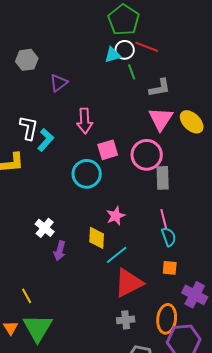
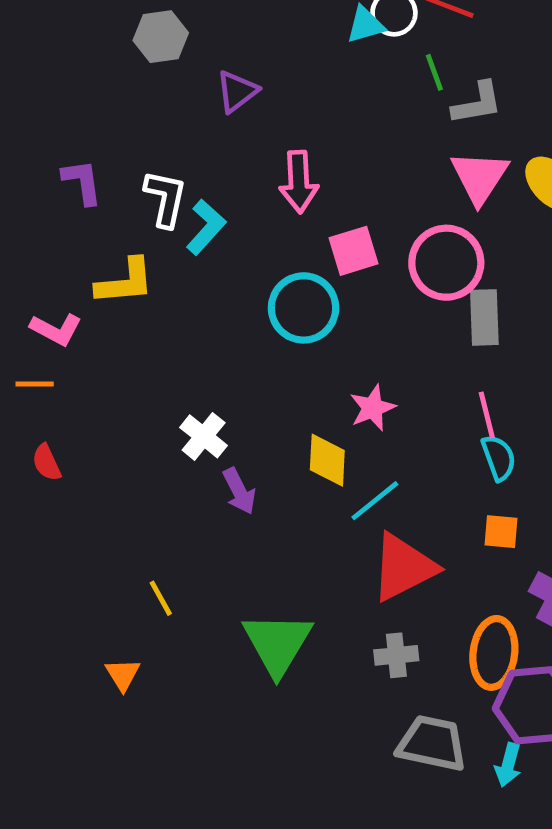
green line: (132, 72) -> (434, 72), moved
purple arrow: (60, 251) -> (239, 491), turned -42
green triangle: (38, 328) -> (277, 643), moved

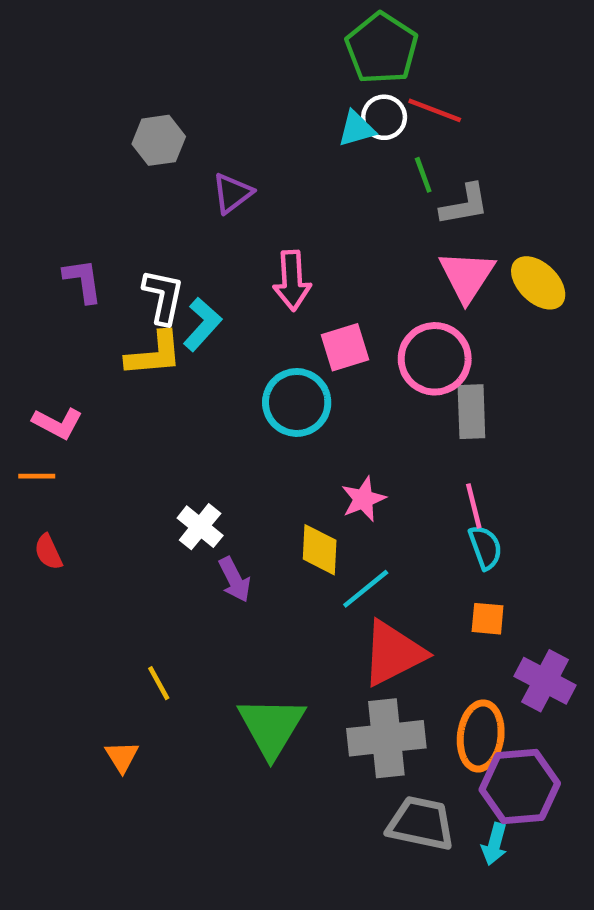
yellow L-shape: (125, 282) -> (154, 354), moved
gray cross: (396, 655) -> (386, 738), size x1.8

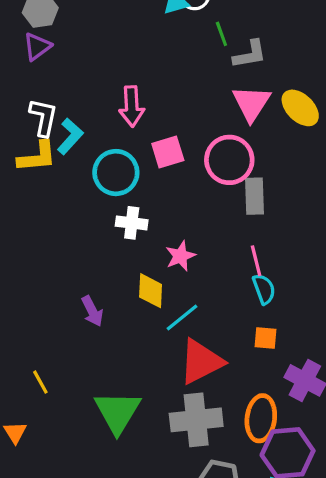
purple triangle: (232, 193) -> (37, 46), moved
cyan circle: (297, 402) -> (116, 173), moved
white cross: (200, 527) -> (132, 223), moved, turned -32

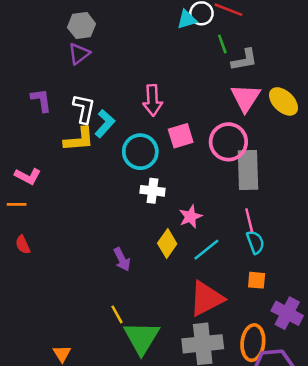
gray rectangle: (255, 196) -> (248, 170), size x1.4
yellow diamond: (151, 291) -> (167, 243), turned 32
cyan line: (182, 317) -> (206, 250), moved
yellow line: (40, 382) -> (117, 314), moved

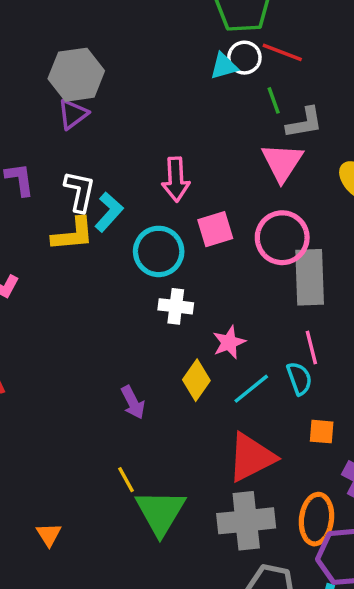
gray hexagon: (82, 26) -> (76, 75), size x1.4
pink triangle: (246, 98) -> (282, 162), moved
cyan semicircle: (255, 242) -> (299, 378), moved

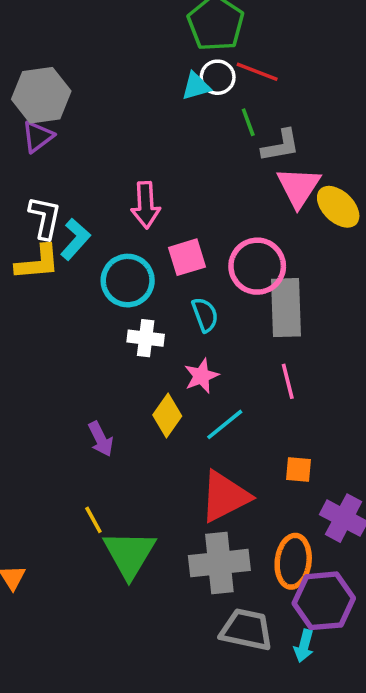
pink triangle: (282, 162) -> (299, 187), moved
cyan semicircle: (299, 378) -> (205, 315), moved

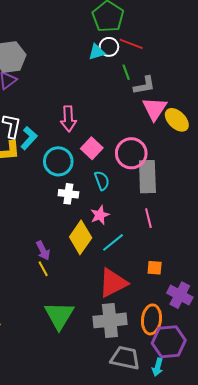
pink square: (187, 257) -> (92, 148), turned -30
yellow diamond: (167, 415) -> (81, 237), size x1.4
yellow line: (93, 520) -> (43, 269), moved

